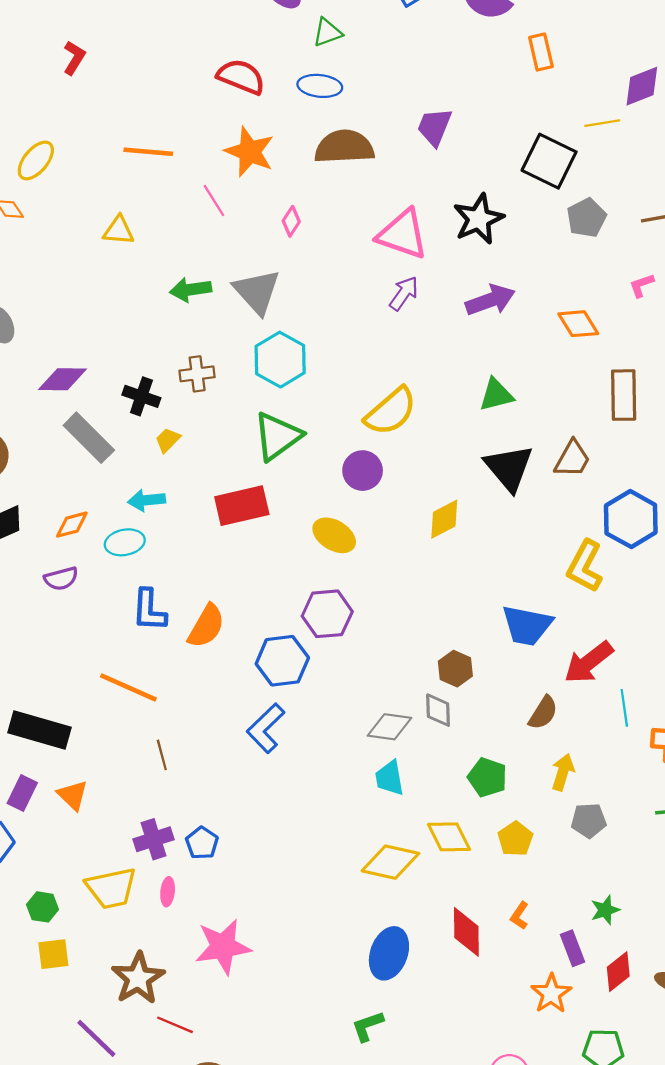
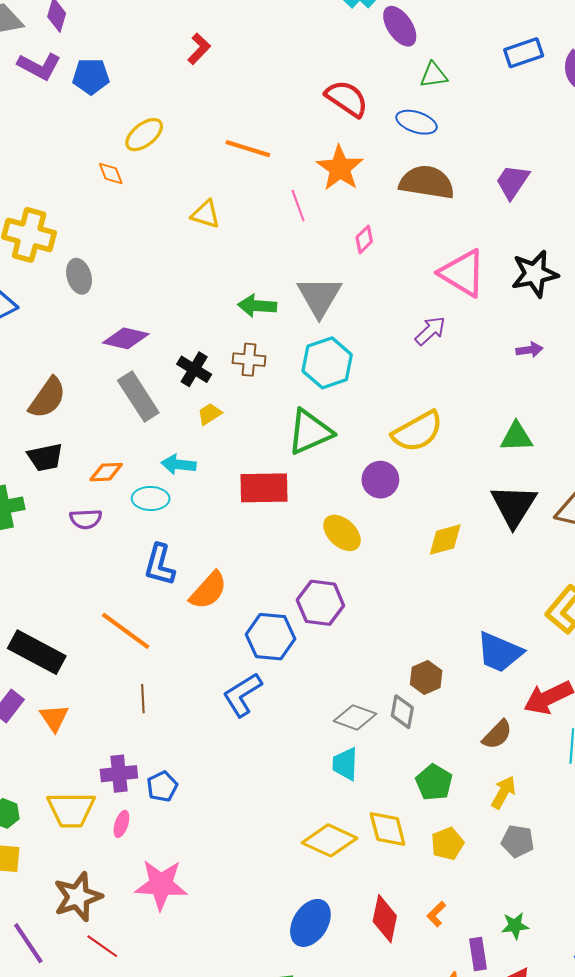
green arrow: (191, 290) -> (257, 306), moved
purple arrow: (404, 293) -> (430, 331), moved
purple arrow: (490, 300) -> (530, 350), size x0.6

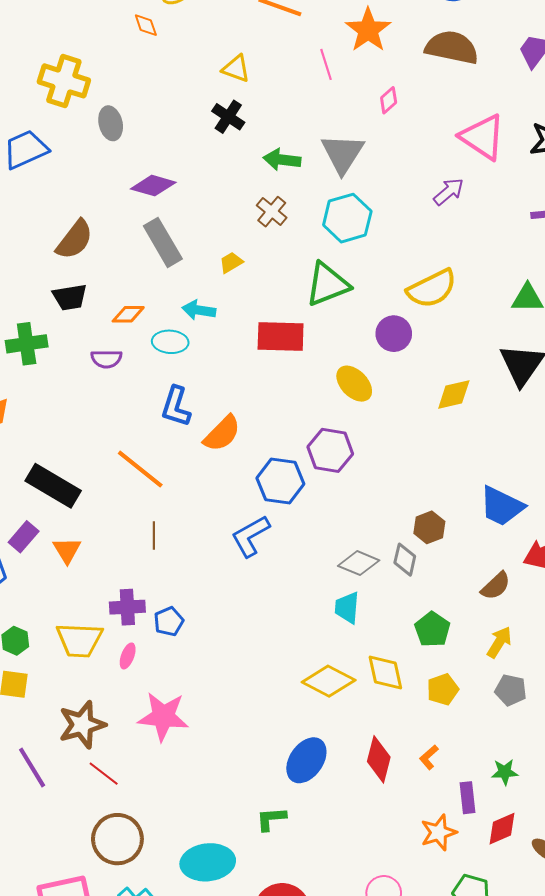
brown cross: (249, 360) -> (272, 212), turned 32
black cross: (194, 369) -> (228, 117), moved

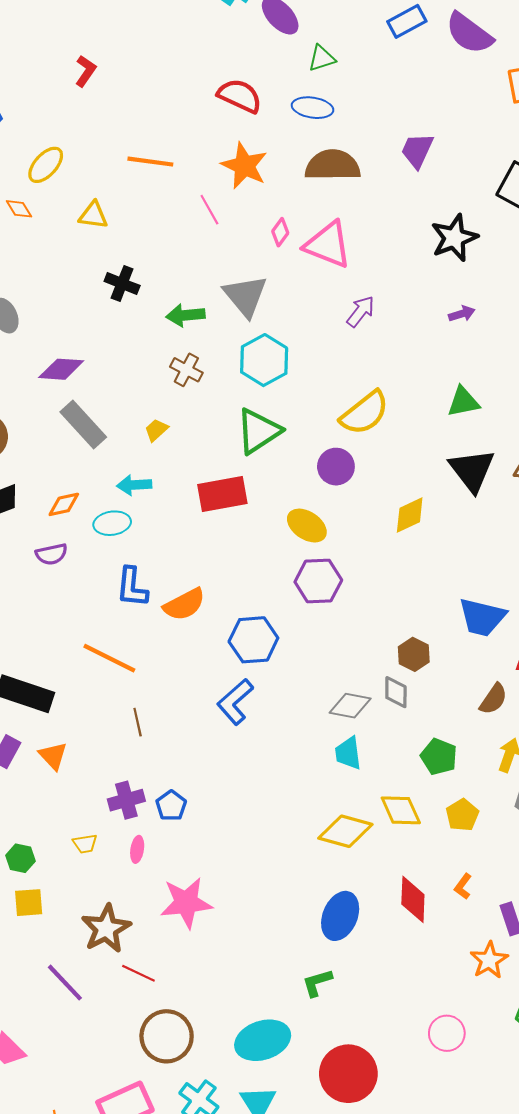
yellow triangle: (236, 69) -> (93, 215), moved
pink triangle: (483, 137) -> (328, 245), moved
orange semicircle: (222, 433) -> (184, 604), turned 30
purple hexagon: (330, 450) -> (318, 581), moved
yellow trapezoid: (79, 640) -> (85, 844), size x0.5

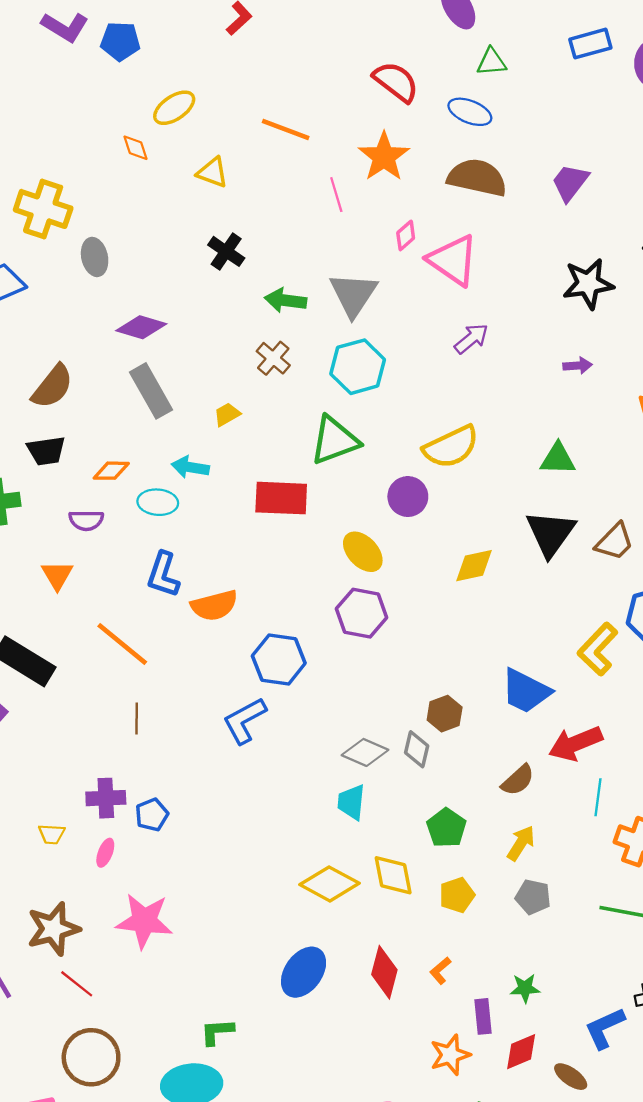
orange triangle: (53, 756) -> (57, 575), moved
green L-shape: (317, 983) -> (217, 1032), moved

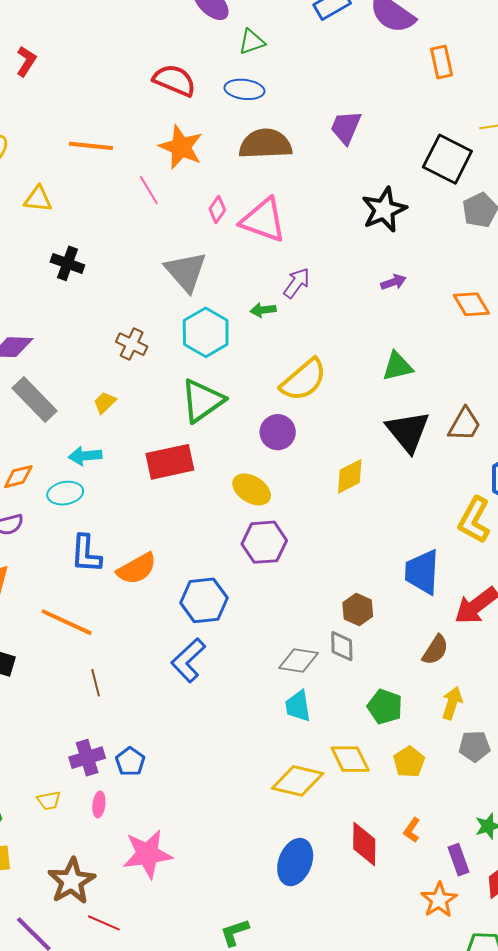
green arrow: (286, 300) -> (263, 310), moved, size x0.7
blue trapezoid: (526, 691) -> (422, 572), turned 81

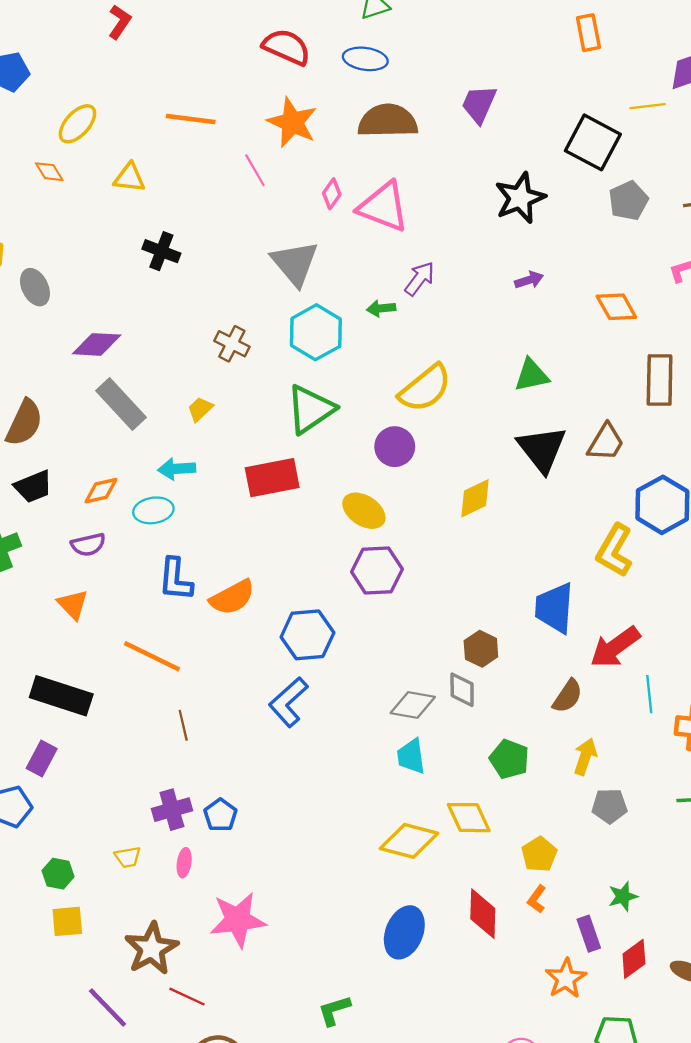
yellow pentagon: (409, 762) -> (539, 854), moved

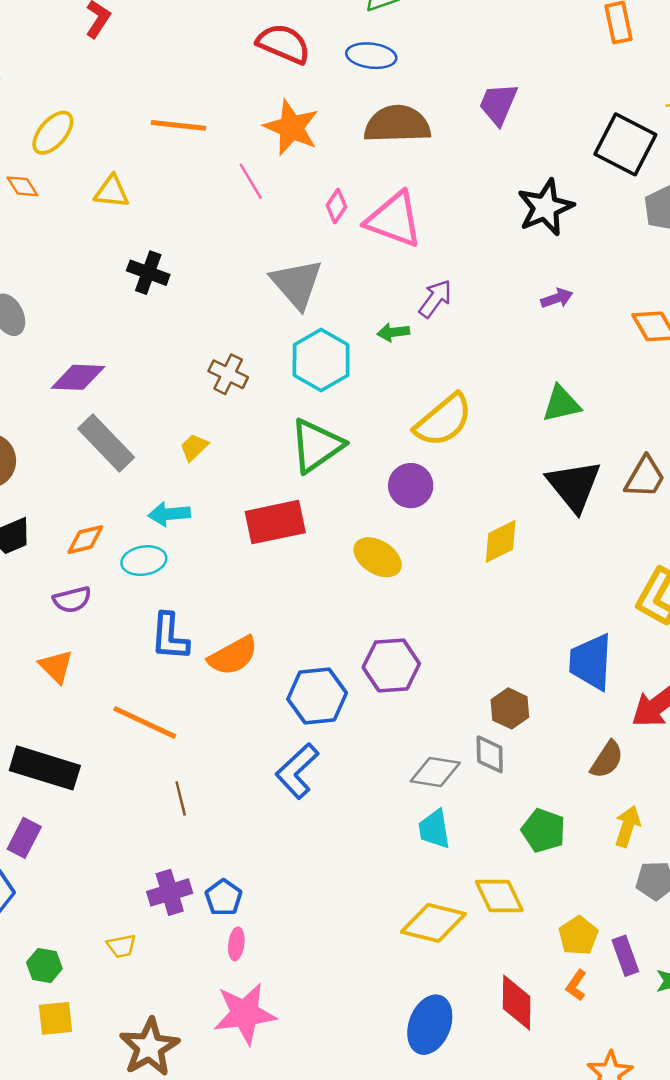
purple hexagon: (377, 571) -> (391, 665), moved
pink ellipse: (184, 863) -> (236, 944), moved
purple rectangle: (589, 934) -> (625, 956), moved

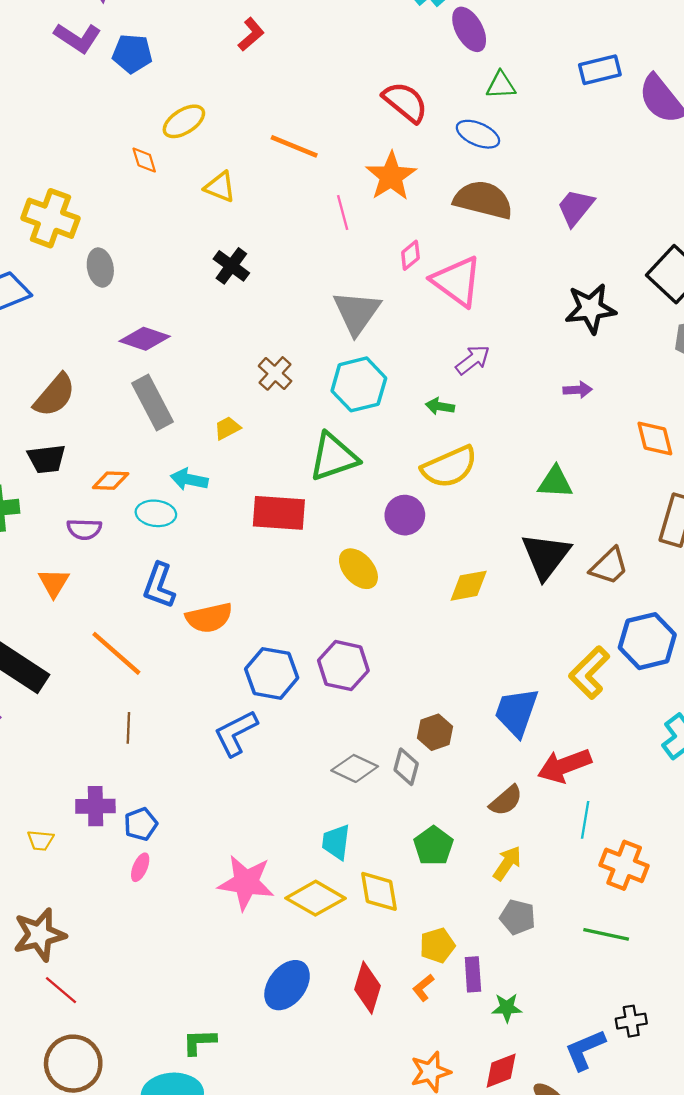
green arrow: (393, 332) -> (440, 406), moved
cyan trapezoid: (434, 829) -> (336, 842), moved
pink star: (245, 1014) -> (246, 883), moved

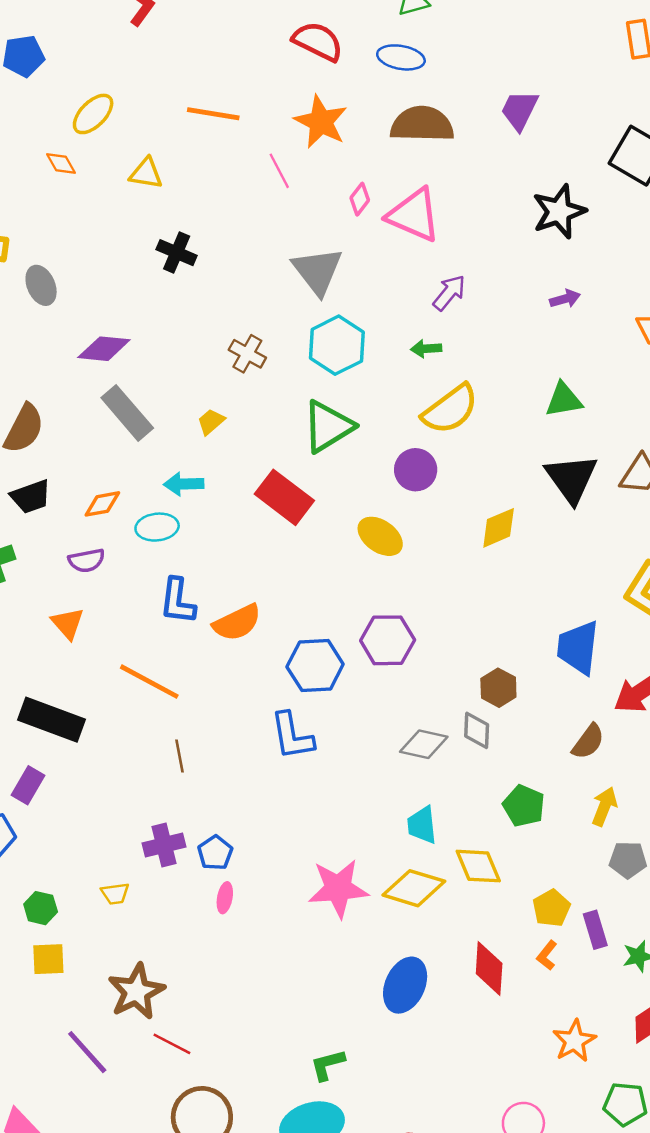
red rectangle: (279, 513) -> (284, 497), turned 46
blue L-shape: (236, 733) -> (292, 736), turned -60

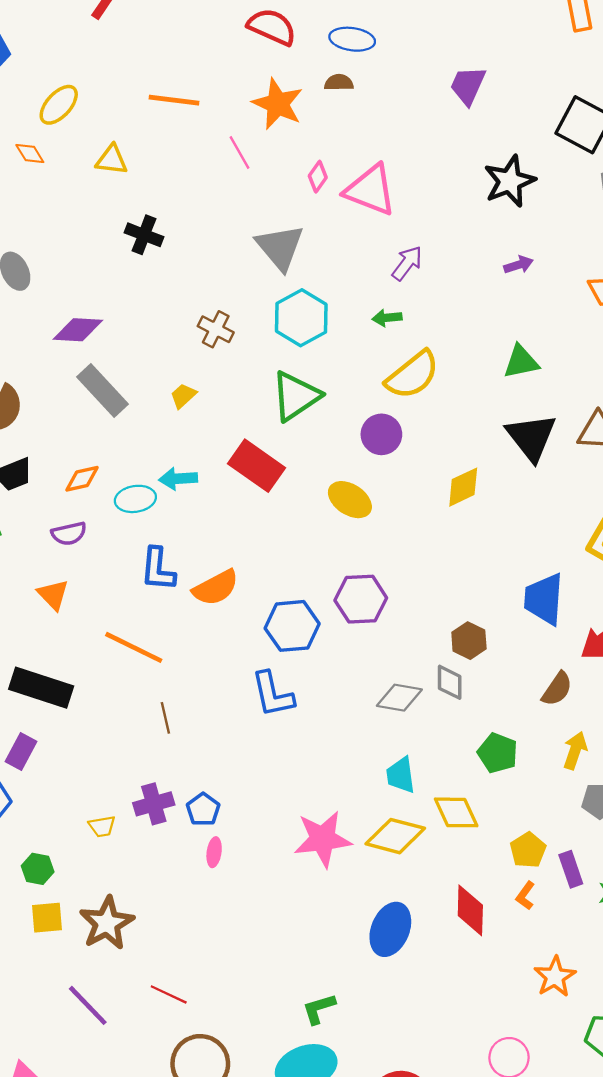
brown semicircle: (422, 124) -> (339, 83), moved, size x0.5
cyan arrow: (184, 484) -> (178, 479), moved
yellow trapezoid: (115, 894) -> (102, 826), moved
brown star: (136, 992) -> (107, 923), moved

